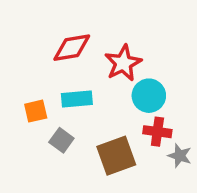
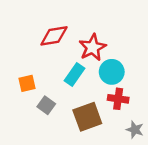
cyan rectangle: (77, 99) -> (74, 74), moved, turned -50
gray star: (180, 156) -> (135, 130), moved

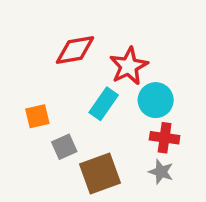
gray square: (46, 105) -> (64, 147), turned 30
brown square: (87, 117) -> (100, 174), moved
gray star: (135, 130) -> (161, 172), moved

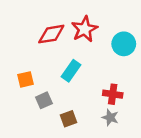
red star: (129, 66) -> (84, 29), moved
cyan circle: (156, 100) -> (124, 44), moved
brown square: (100, 174) -> (68, 119), size x0.6

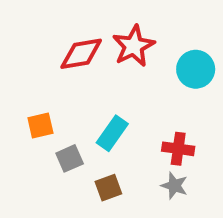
cyan rectangle: (71, 71) -> (112, 133), moved

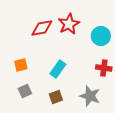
red cross: (178, 149) -> (104, 68), moved
gray square: (70, 158) -> (25, 91), moved
gray star: (174, 186) -> (90, 96), size x1.5

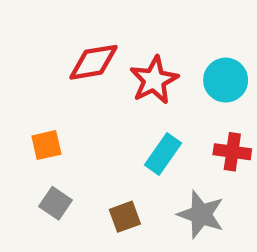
red star: (69, 24) -> (154, 80), moved
cyan rectangle: (58, 69) -> (163, 154), moved
gray square: (25, 91) -> (55, 203), turned -32

